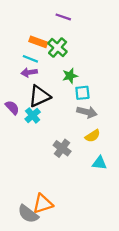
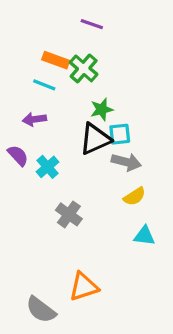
purple arrow: (29, 72) -> (34, 119), moved
black triangle: (39, 96) -> (95, 139), moved
gray cross: (62, 148) -> (69, 214), moved
orange triangle: (43, 204) -> (84, 287), moved

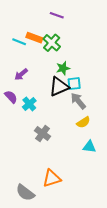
cyan line: (44, 85) -> (19, 42), moved
purple arrow: (34, 119) -> (21, 74), turned -32
gray arrow: (126, 162) -> (78, 101), turned -144

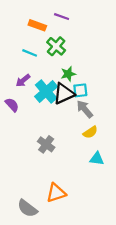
orange rectangle: (34, 38) -> (37, 25), moved
cyan line: (19, 42) -> (30, 53), moved
cyan cross: (29, 104) -> (46, 91), moved, size x1.5

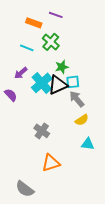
orange triangle: (56, 193) -> (51, 163), moved

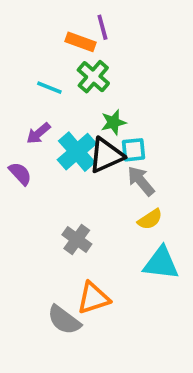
purple line: (56, 15) -> (102, 27), turned 56
orange rectangle: (34, 23) -> (80, 42), moved
cyan triangle: (88, 144) -> (161, 263), size x1.5
gray semicircle: (25, 189) -> (64, 320), moved

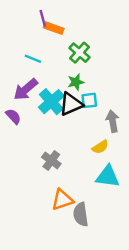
purple line: (102, 27) -> (43, 18), moved
green cross: (93, 77) -> (80, 53), moved
purple arrow: (38, 133) -> (26, 89), size x1.5
gray arrow: (141, 181) -> (113, 121), moved, turned 30
gray semicircle: (64, 320) -> (81, 214), moved, turned 45

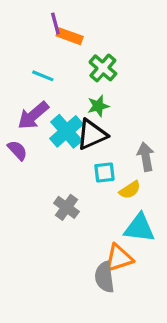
cyan square: (89, 100) -> (104, 172), moved
orange triangle: (62, 200) -> (119, 258), moved

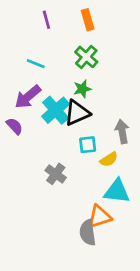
orange rectangle: (70, 36) -> (88, 20), moved, turned 54

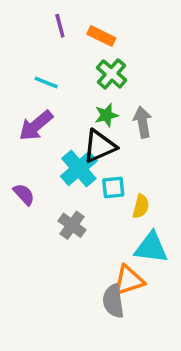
orange rectangle: (88, 20) -> (101, 36), moved, turned -48
cyan cross: (56, 110) -> (79, 169), moved
purple semicircle: (14, 126) -> (24, 194), moved
gray arrow: (122, 131) -> (143, 122), moved
yellow semicircle: (109, 159) -> (141, 206), turned -42

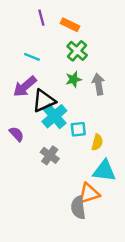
black triangle: (100, 146) -> (44, 101), moved

